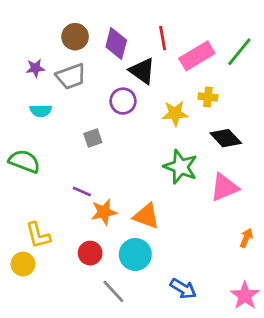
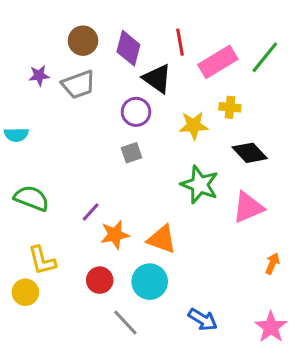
cyan semicircle: (41, 111) -> (16, 135), moved
gray square: (93, 138) -> (131, 153), moved
green semicircle: (24, 161) -> (31, 198), moved
purple line: (82, 191) -> (91, 212), turned -72

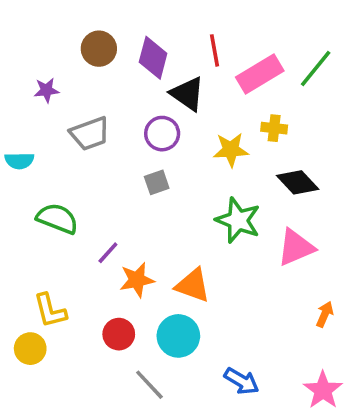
gray trapezoid: (78, 85) -> (90, 134), moved
green semicircle: (31, 198) -> (57, 218), moved

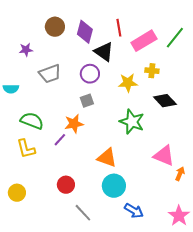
pink triangle: (296, 247) -> (164, 156), moved, turned 45
orange star: (137, 280) -> (74, 124), moved
yellow L-shape: (50, 311) -> (26, 149), moved
cyan circle: (178, 336) -> (114, 186), moved

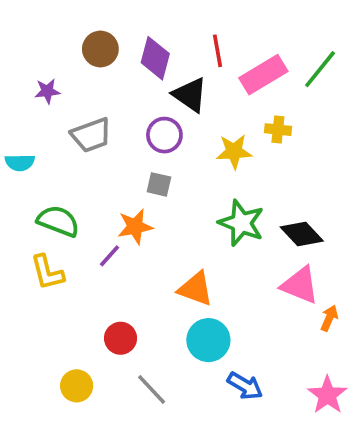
gray square: (87, 101) -> (159, 184), turned 32
black diamond: (165, 101) -> (302, 234), moved
yellow circle: (17, 193) -> (77, 386), moved

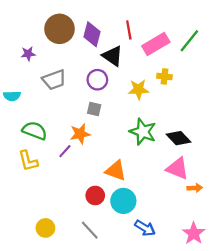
brown circle: (100, 49) -> (60, 29), size x1.4
orange arrow: (329, 318) -> (195, 188), turned 64
red circle: (121, 338) -> (95, 195), moved

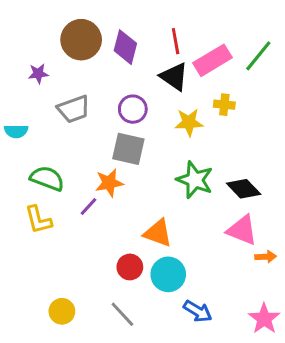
black triangle: (113, 56) -> (174, 77), moved
gray square: (94, 109) -> (128, 149), size x1.6

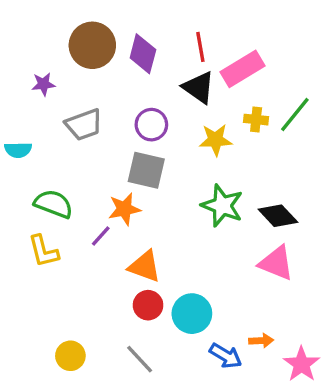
green line: (258, 56) -> (295, 114), moved
orange triangle: (158, 233) -> (145, 266), moved
orange arrow: (266, 257) -> (261, 341), moved

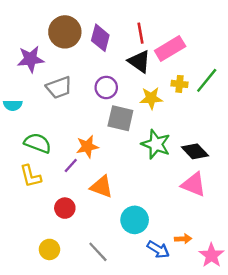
purple star: (43, 84) -> (31, 59), size x1.6
gray square: (146, 170) -> (120, 118), moved
red circle: (148, 305) -> (65, 208), moved

